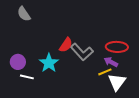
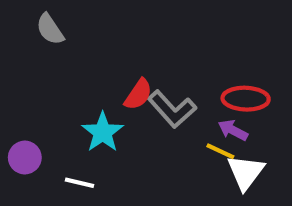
purple circle: (18, 62) -> (25, 158), moved
yellow line: (105, 72) -> (220, 151), turned 48
white line: (27, 77) -> (79, 183), moved

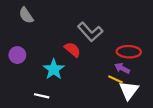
red semicircle: (138, 94) -> (72, 49), turned -84
gray L-shape: (172, 109) -> (90, 32), moved
purple circle: (25, 158) -> (17, 55), moved

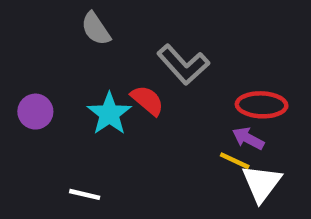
gray semicircle: (26, 15) -> (96, 29), moved
cyan star: (54, 69) -> (109, 114), moved

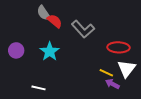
red semicircle: (147, 100) -> (55, 21), moved
purple arrow: (248, 138) -> (112, 84), moved
white triangle: (262, 183) -> (127, 69), moved

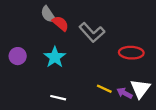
white triangle: (127, 69) -> (140, 89), moved
yellow line: (106, 73) -> (104, 89), moved
white line: (38, 88) -> (58, 98), moved

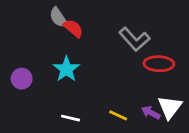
gray L-shape: (92, 32) -> (134, 39), moved
purple circle: (18, 56) -> (22, 79), moved
yellow line: (104, 89) -> (118, 115), moved

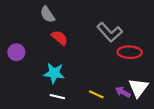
red semicircle: (73, 28) -> (60, 38), moved
cyan star: (66, 69) -> (54, 73), moved, turned -30
purple circle: (22, 79) -> (16, 52), moved

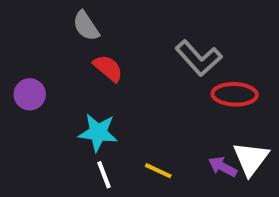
yellow line: (96, 94) -> (158, 171), moved
white line: (57, 97) -> (104, 175), turned 56

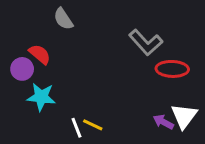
red semicircle: (108, 68) -> (40, 54), moved
cyan star: (98, 133) -> (41, 97), moved
yellow line: (158, 171) -> (93, 125), moved

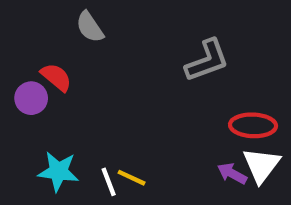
gray L-shape: (146, 42) -> (207, 60), turned -68
red ellipse: (172, 69) -> (253, 125), moved
cyan star: (41, 97) -> (58, 171), moved

